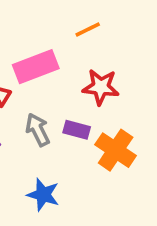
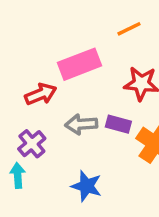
gray arrow: (38, 130) -> (81, 124), turned -68

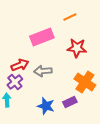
red arrow: (41, 94) -> (20, 65), moved
purple rectangle: (118, 124) -> (70, 102), moved, turned -40

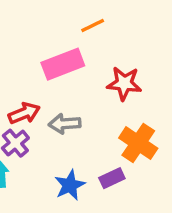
orange line: (70, 17) -> (93, 26), moved
blue star: (46, 106) -> (70, 185), turned 30

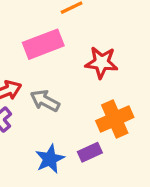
gray arrow: (65, 124) -> (45, 101), turned 32
orange cross: (138, 143) -> (115, 119), turned 32

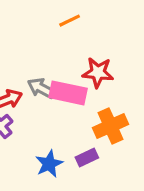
pink rectangle: (43, 44) -> (68, 93), moved, turned 33
gray arrow: (45, 101) -> (41, 88), moved

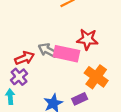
orange cross: (111, 126) -> (96, 77), turned -30

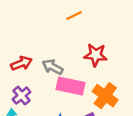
pink rectangle: (66, 54) -> (71, 86), moved
red arrow: (25, 58) -> (21, 63), moved

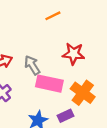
gray arrow: (53, 67) -> (32, 65), turned 30

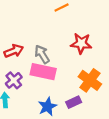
pink rectangle: (49, 84) -> (43, 72), moved

